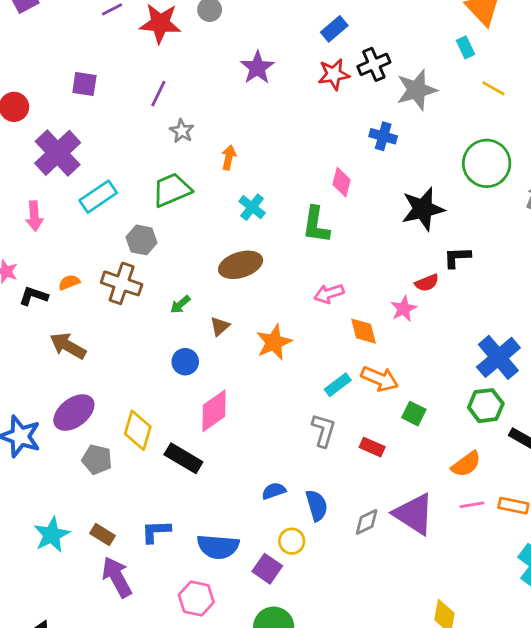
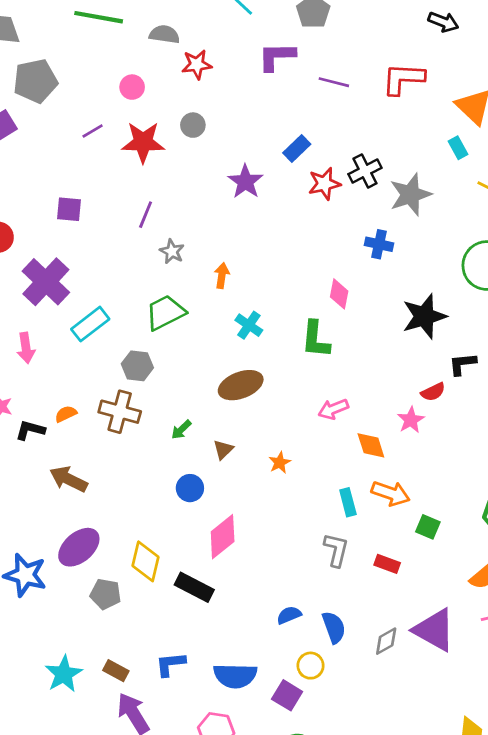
blue rectangle: (334, 29) -> (297, 149), moved
orange star: (274, 342) -> (280, 463), size x0.6
cyan rectangle: (338, 385) -> (348, 502), turned -64

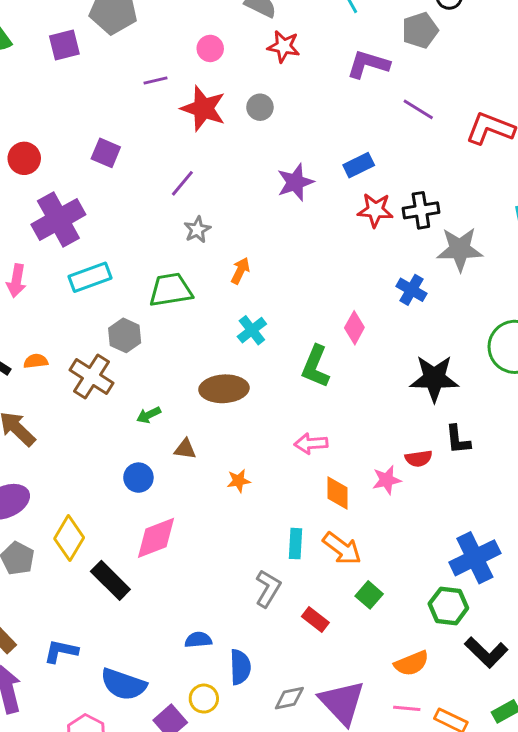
black L-shape: (462, 364) -> (458, 440), turned -108
brown triangle: (223, 449) -> (185, 449), turned 35

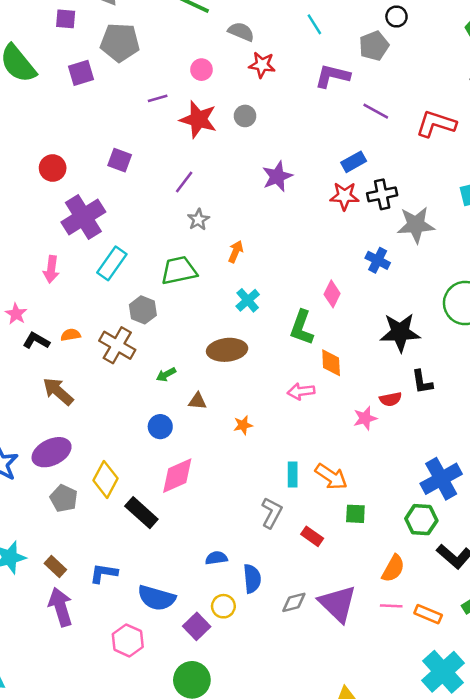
blue rectangle: (359, 165) -> (354, 162), moved
cyan rectangle: (90, 277) -> (112, 263), turned -32
orange diamond: (338, 493) -> (331, 363), moved
green square: (369, 595) -> (355, 514), turned -35
orange semicircle: (411, 663) -> (393, 568), turned -36

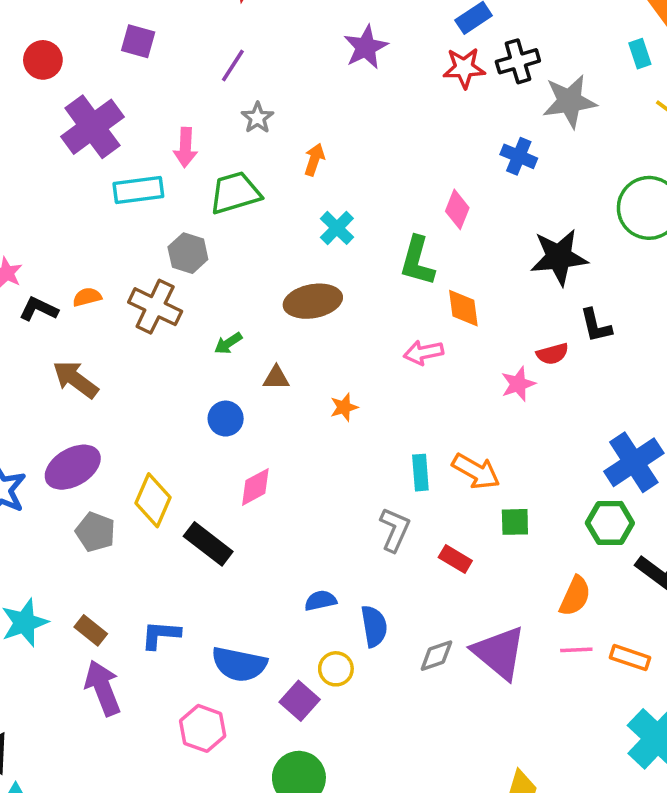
cyan rectangle: (112, 263) -> (138, 190), turned 52
pink arrow: (51, 269) -> (185, 147), moved
pink diamond: (177, 476) -> (255, 487), size x0.7

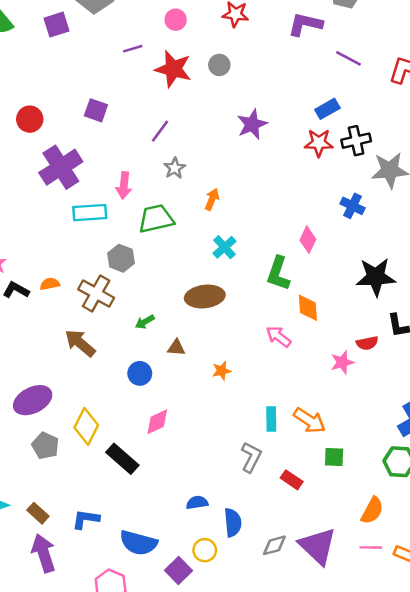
pink arrow: (423, 353) -> (279, 337), turned 45
brown arrow: (75, 379) -> (80, 343), moved

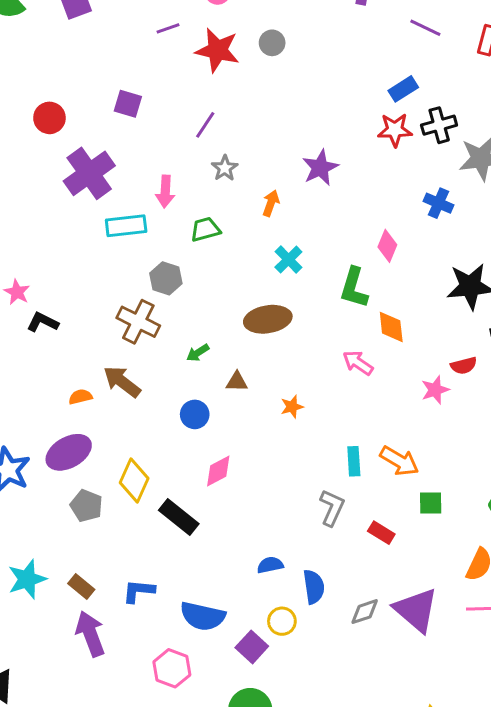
purple star: (252, 124) -> (320, 168), moved
green trapezoid: (156, 219) -> (205, 229), size x0.7
orange semicircle: (50, 284) -> (80, 397), moved

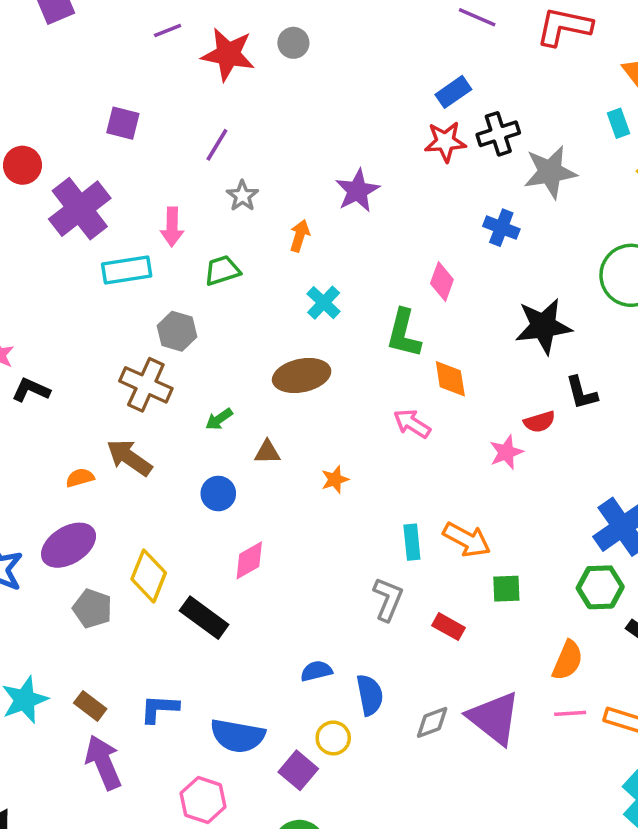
red circle: (49, 118) -> (22, 165), moved

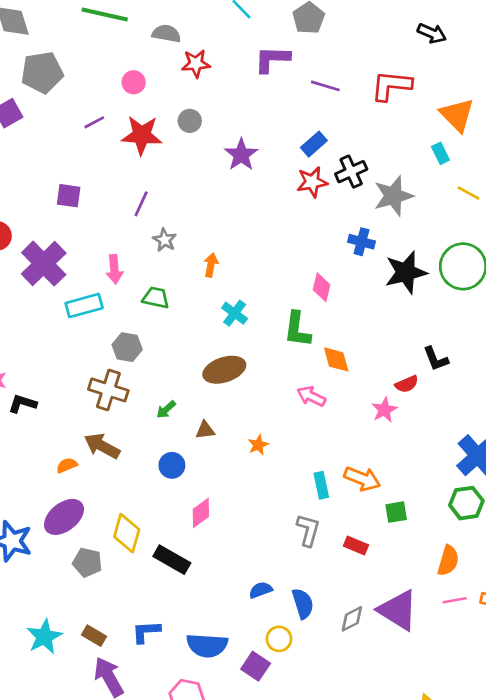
purple star: (357, 191) -> (241, 155), moved
green trapezoid: (222, 270) -> (156, 298), turned 36
black star: (543, 326) -> (406, 272), moved

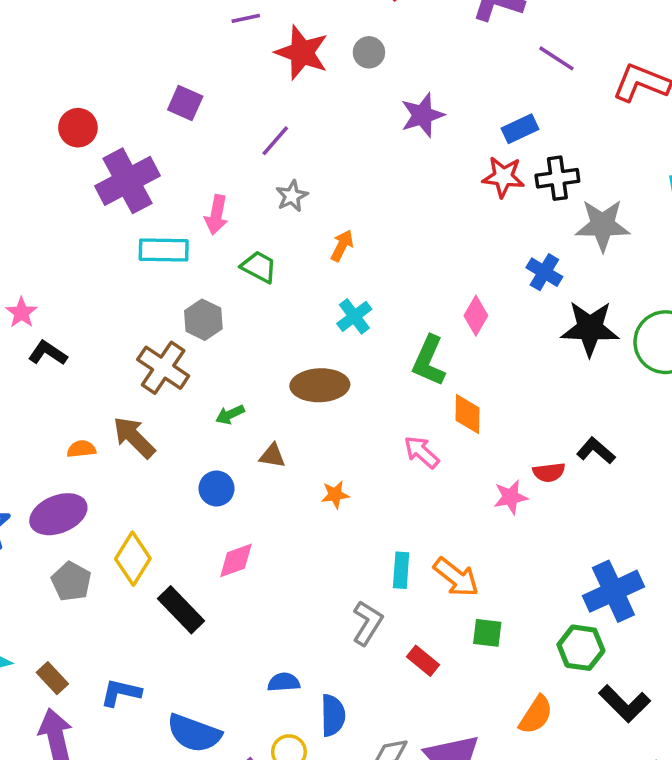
black L-shape: (436, 359) -> (596, 451), turned 136

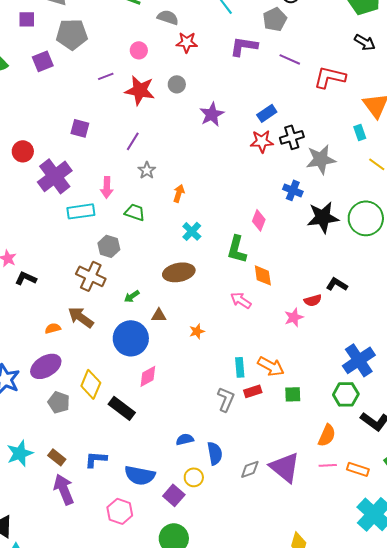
purple line: (556, 58) -> (290, 59), moved
blue circle: (217, 488) -> (131, 338), size x1.8
red rectangle: (423, 661) -> (253, 391), moved, turned -48

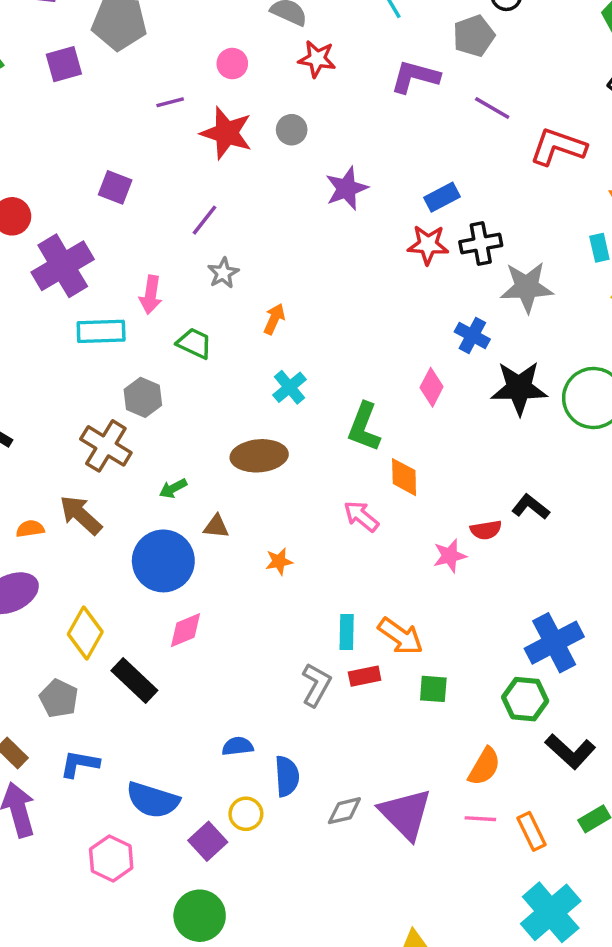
pink diamond: (259, 220) -> (432, 387), moved
gray pentagon: (59, 402) -> (59, 698), moved
orange rectangle: (358, 469) -> (532, 831), turned 40

